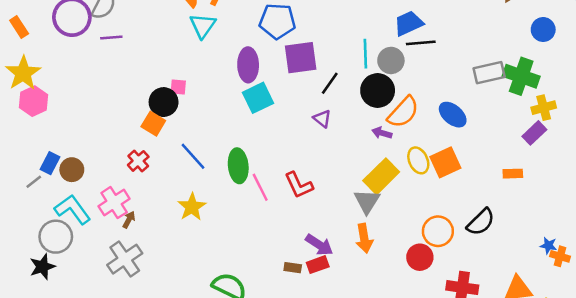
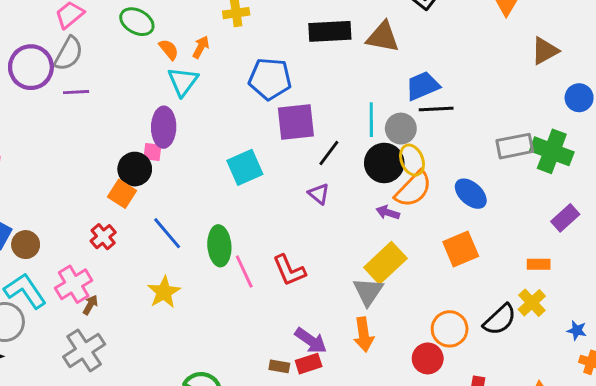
purple ellipse: (248, 65) -> (164, 127), moved
yellow cross: (544, 108) -> (532, 303), moved, turned -30
yellow ellipse: (418, 160) -> (412, 160), moved
blue star: (548, 246) -> (577, 330), moved

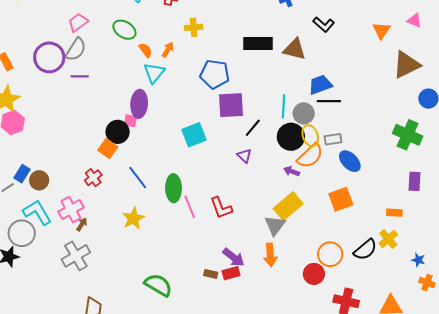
brown triangle: (545, 51) -> (406, 65), size x1.4
gray rectangle: (515, 146) -> (333, 139), moved, size x0.7
purple rectangle: (565, 218) -> (414, 181), turned -48

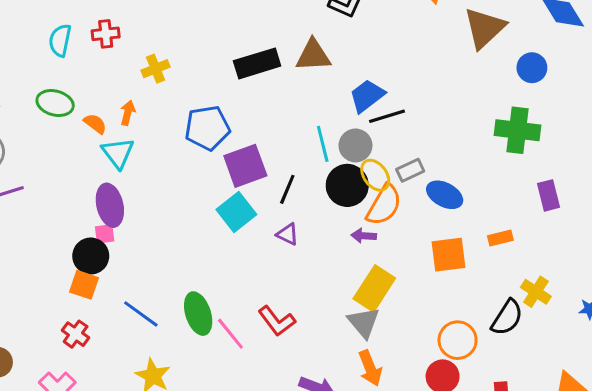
cyan square: (194, 135) -> (236, 212), moved
orange square: (341, 199) -> (449, 255), turned 30
orange rectangle: (394, 213) -> (500, 238), moved

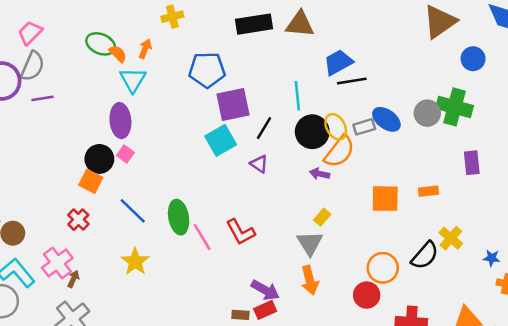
green ellipse: (55, 103) -> (101, 44), moved
gray circle: (355, 145) -> (427, 113), moved
blue ellipse: (445, 195) -> (386, 119), moved
pink square: (105, 234) -> (125, 154), moved, turned 35
yellow rectangle: (374, 288) -> (322, 217), size x0.5

